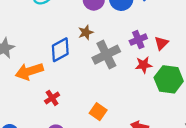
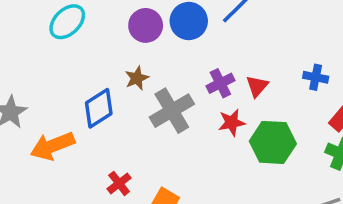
red cross: (52, 98) -> (119, 183), moved

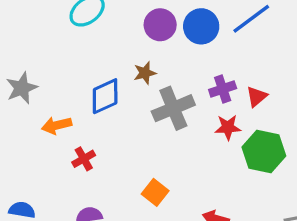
orange arrow: (52, 146) -> (57, 125), size x0.7
red cross: (119, 183) -> (84, 159), moved

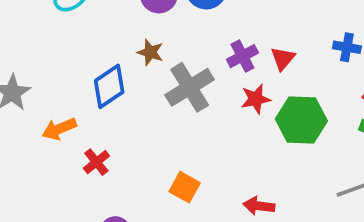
brown star: (145, 73) -> (150, 52), turned -30

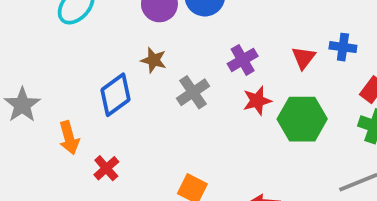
red triangle: (283, 58) -> (304, 58), moved
gray cross: (190, 87) -> (193, 92), size x0.7
orange arrow: (59, 129) -> (69, 138), turned -80

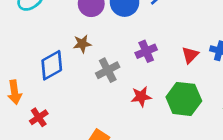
brown star: (154, 60) -> (82, 44), turned -30
red star: (257, 101) -> (141, 97), moved

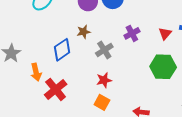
red star: (141, 97) -> (104, 80), moved
red cross: (39, 117) -> (56, 89), size x1.6

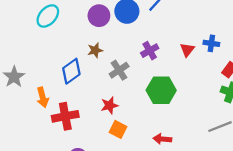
green hexagon: (163, 67) -> (161, 90), moved
red star: (104, 80) -> (110, 105), moved
red cross: (56, 89) -> (65, 116), turned 30

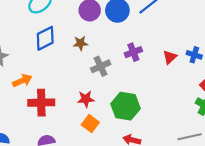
blue diamond: (71, 71) -> (45, 38), moved
green hexagon: (161, 90) -> (125, 106), moved
orange arrow: (43, 97) -> (22, 81), turned -108

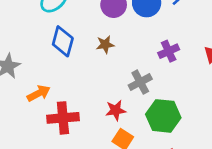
blue diamond: (45, 38) -> (63, 41), turned -45
gray cross: (101, 66) -> (140, 82), moved

